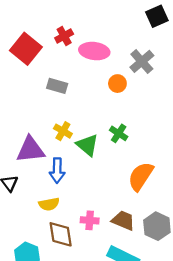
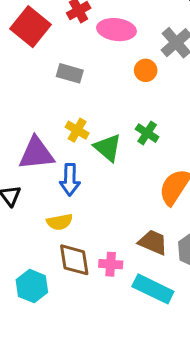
pink cross: (90, 220) -> (111, 264), moved

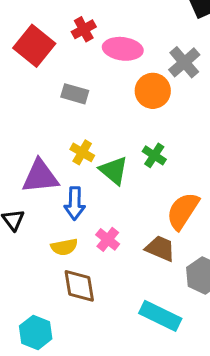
orange circle: (146, 70) -> (153, 91), size x1.5
brown trapezoid: (153, 242) -> (160, 248), moved
pink cross: (111, 264) -> (108, 239), moved, turned 35
cyan hexagon: (32, 286) -> (36, 332), moved

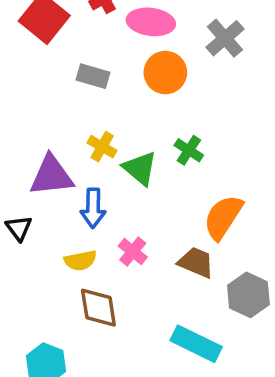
orange circle: (153, 91) -> (165, 73), moved

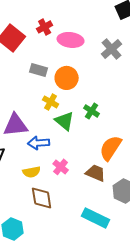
orange circle: (165, 73) -> (67, 78), moved
yellow cross: (102, 147) -> (51, 102), moved
blue arrow: (93, 208) -> (39, 143), turned 85

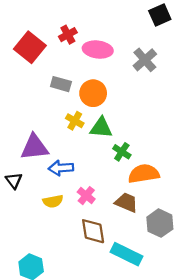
green cross: (92, 111) -> (122, 152), moved
green triangle: (65, 121) -> (101, 128), moved, turned -35
orange semicircle: (111, 148) -> (144, 174), turned 48
brown diamond: (42, 198) -> (93, 231), moved

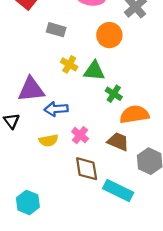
orange circle: (93, 93) -> (109, 35), moved

